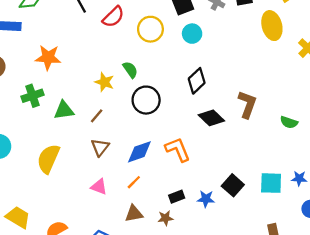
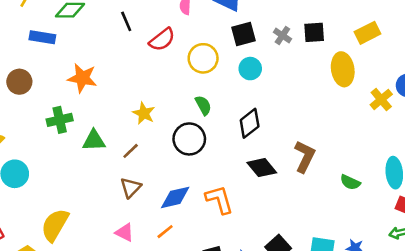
green semicircle: (130, 70) -> (203, 105), moved
yellow semicircle: (48, 159) -> (55, 225), moved

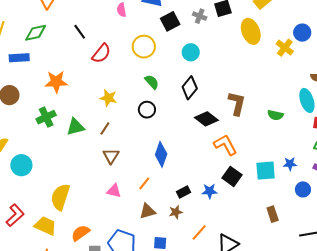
red semicircle: (162, 40) -> (101, 53), moved
cyan circle: (250, 69) -> (191, 52), moved
black circle: (189, 139) -> (147, 110), size x0.7
blue diamond: (175, 197) -> (161, 154), moved, turned -45
orange L-shape: (219, 200) -> (225, 145), moved

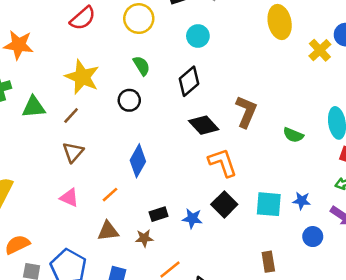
yellow star: (108, 98) -> (82, 77), size x1.5

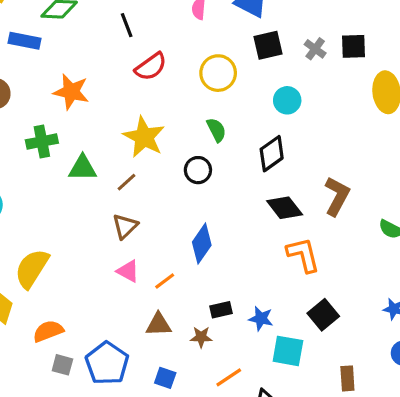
pink triangle: (69, 198) -> (128, 271), moved
black square: (224, 204) -> (323, 315), moved
cyan square: (269, 204) -> (288, 351), moved

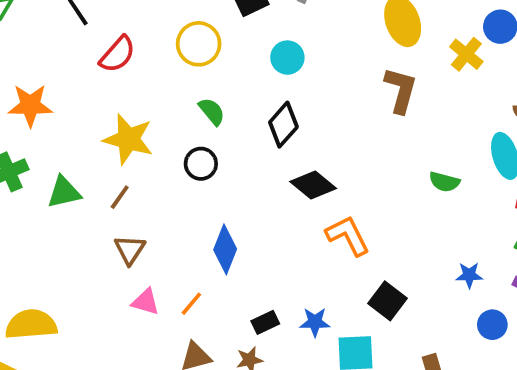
brown L-shape: (337, 196) -> (401, 90), moved
yellow semicircle: (32, 268) -> (31, 324), turned 66

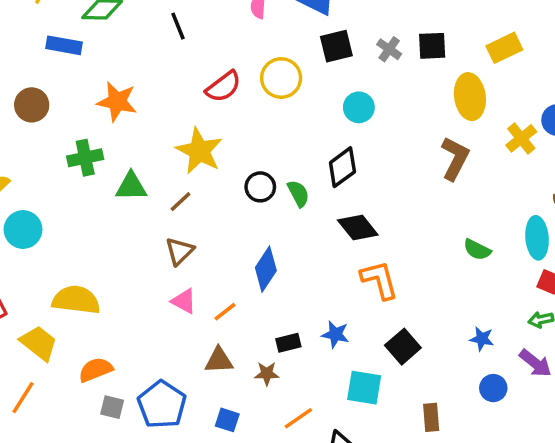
red semicircle: (118, 54) -> (223, 87), moved
green semicircle: (212, 111) -> (298, 193), moved
blue star: (315, 322) -> (335, 334), moved

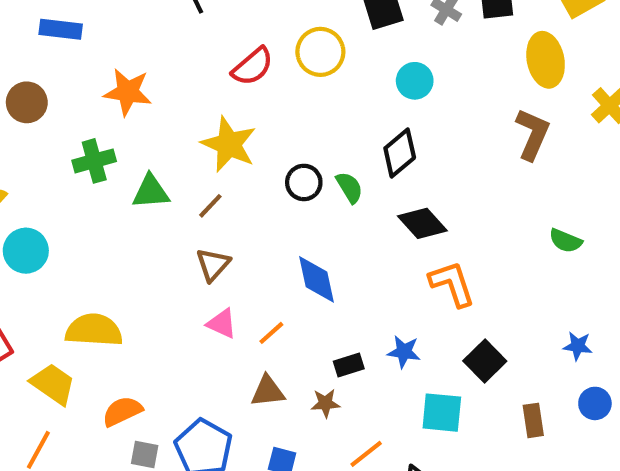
blue diamond: (266, 269) -> (317, 279), turned -42
brown rectangle: (431, 417) -> (533, 420), moved

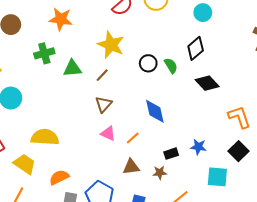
orange L-shape: (452, 284) -> (239, 117), moved

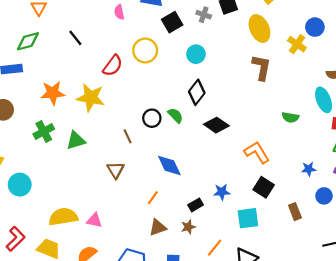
yellow star: (111, 45) -> (91, 98), moved
brown line: (102, 75) -> (128, 136), moved, turned -56
pink triangle: (108, 133) -> (94, 220), moved

